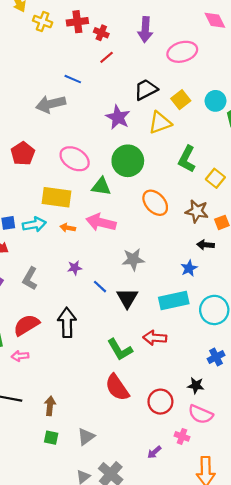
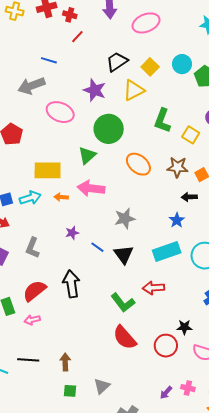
pink ellipse: (75, 159) -> (60, 112), moved
green triangle: (101, 186) -> (87, 155), turned -42
black star: (196, 386) -> (184, 327), moved
pink cross: (182, 436) -> (188, 388), moved

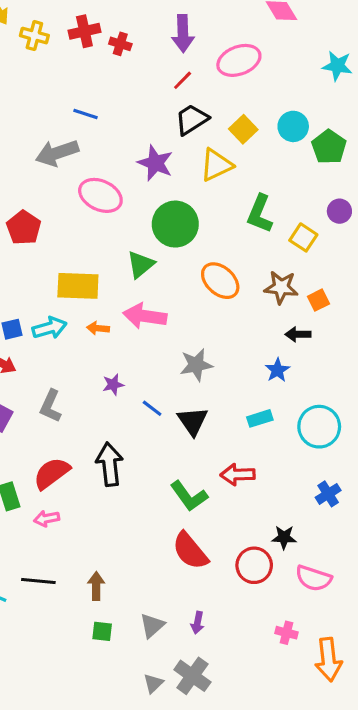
red line: (77, 37) -> (183, 80), moved
cyan rectangle: (167, 251) -> (260, 418), size x0.6
purple arrow: (166, 393) -> (197, 623), moved, turned -32

